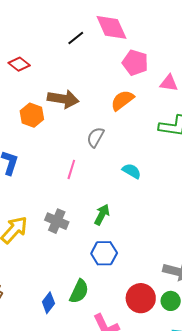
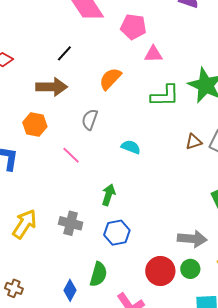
black line: (76, 38) -> (64, 53), moved
pink pentagon: (135, 63) -> (133, 27), moved
orange hexagon: (32, 115) -> (35, 124), moved
pink line: (71, 169) -> (71, 155), turned -54
gray cross: (57, 221) -> (71, 223), moved

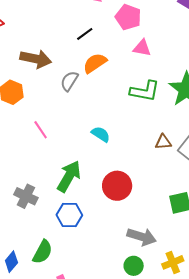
black line: (64, 53) -> (85, 34), moved
gray semicircle: (90, 119) -> (69, 81), moved
green arrow: (109, 195) -> (69, 176), size x1.5
red circle: (160, 271) -> (117, 186), moved

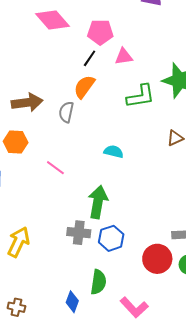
black line: (85, 34) -> (90, 58), moved
red circle: (117, 186) -> (157, 259), moved
gray cross: (26, 196) -> (79, 233), moved

